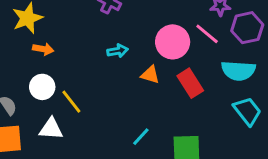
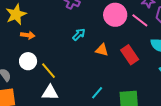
pink circle: (173, 42) -> (115, 15), moved
cyan arrow: (118, 51) -> (79, 34), turned -32
white triangle: (51, 129) -> (50, 93), moved

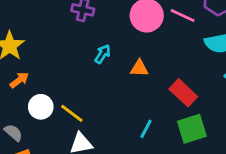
orange arrow: (28, 35) -> (19, 80), moved, turned -32
red rectangle: (130, 55) -> (183, 93), moved

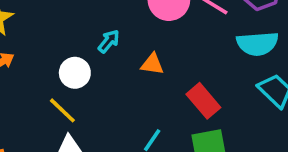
white circle: (41, 107) -> (75, 73), moved

